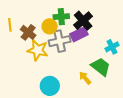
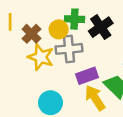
purple rectangle: (79, 34) -> (87, 76), moved
yellow arrow: (85, 78) -> (95, 98), size x1.5

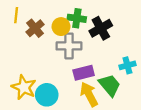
yellow star: (41, 57) -> (24, 87), moved

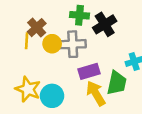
yellow line: (16, 15) -> (27, 41), moved
yellow circle: (61, 27) -> (52, 44), moved
green trapezoid: (110, 85) -> (117, 83), turned 55

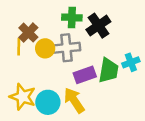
green trapezoid: (117, 83) -> (109, 70), moved
yellow arrow: (96, 93) -> (74, 100), moved

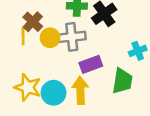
green trapezoid: (109, 70) -> (122, 81), moved
yellow arrow: (74, 100) -> (80, 90), turned 32

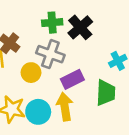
gray cross: (72, 37) -> (50, 54), turned 32
yellow circle: (50, 38) -> (31, 73), moved

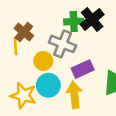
green cross: (52, 23) -> (74, 22), moved
cyan circle: (38, 112) -> (48, 85), moved

